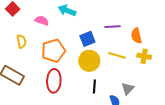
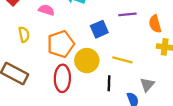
yellow line: (117, 55) -> (122, 60), moved
yellow circle: (89, 61) -> (87, 61), moved

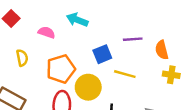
yellow line: (122, 60) -> (125, 74), moved

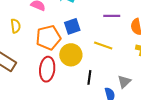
blue square: (102, 54) -> (72, 26), moved

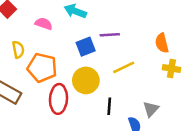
purple line: (112, 16) -> (110, 35), moved
orange pentagon: (48, 38) -> (42, 68), moved, turned 30
yellow line: (103, 46) -> (124, 67), turned -42

